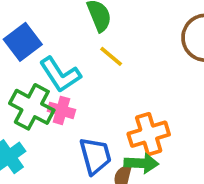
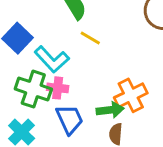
blue trapezoid: (95, 156) -> (70, 119), moved
green arrow: (141, 163) -> (110, 110), moved

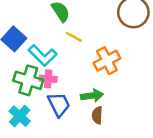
orange cross: (131, 95) -> (107, 61), moved

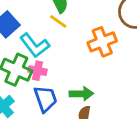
yellow line: (74, 37) -> (58, 21), moved
orange cross: (107, 61) -> (102, 42), moved

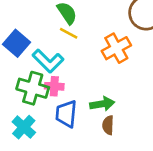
blue trapezoid: (45, 99) -> (66, 114), turned -148

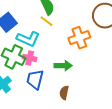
cyan L-shape: (48, 61) -> (28, 39), turned -30
green arrow: (102, 104) -> (63, 66), moved

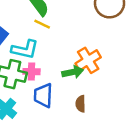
orange cross: (79, 38) -> (88, 60), moved

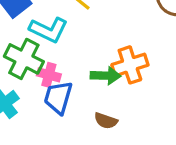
pink cross: (31, 72) -> (49, 75), moved
brown semicircle: (81, 104) -> (106, 121), turned -84

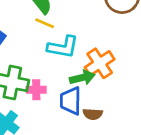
cyan L-shape: (49, 30) -> (63, 47), moved
blue trapezoid: (58, 97) -> (71, 101), moved

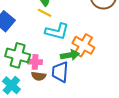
orange cross: (100, 63) -> (83, 45), turned -30
brown semicircle: (93, 114) -> (39, 76), moved

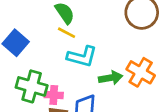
orange cross: (83, 45) -> (141, 72), moved
green arrow: (70, 55) -> (111, 78), moved

